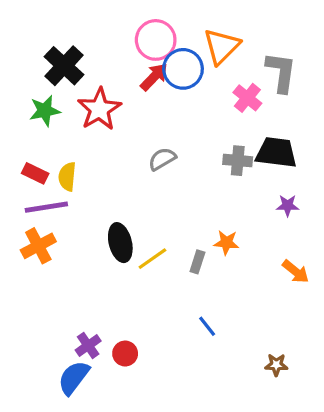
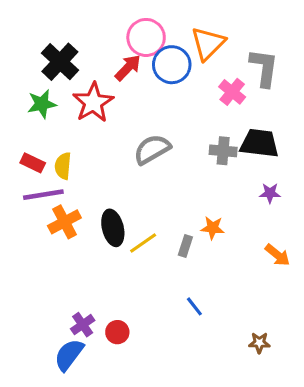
red arrow: (154, 77) -> (128, 68), moved
gray semicircle: (162, 159) -> (152, 149), size x1.4
orange cross: (38, 246) -> (64, 222), moved

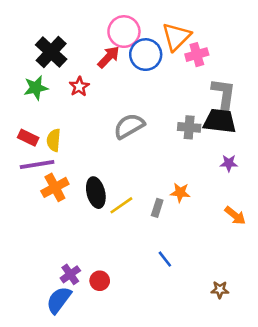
gray L-shape: (264, 68) -> (224, 94), moved
pink cross: (232, 92) -> (197, 55), moved, turned 35
red star: (93, 102) -> (79, 86), size x0.6

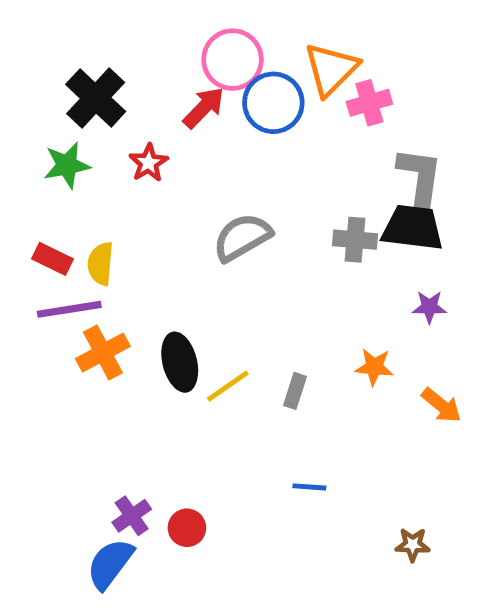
orange star: (180, 193) -> (374, 367), moved
blue line: (165, 259) -> (309, 487), turned -48

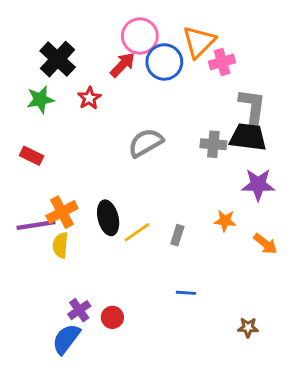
yellow semicircle: (100, 264) -> (60, 245), moved
purple star: (429, 307) -> (258, 185), size x1.6
purple line: (69, 309) -> (36, 225), moved

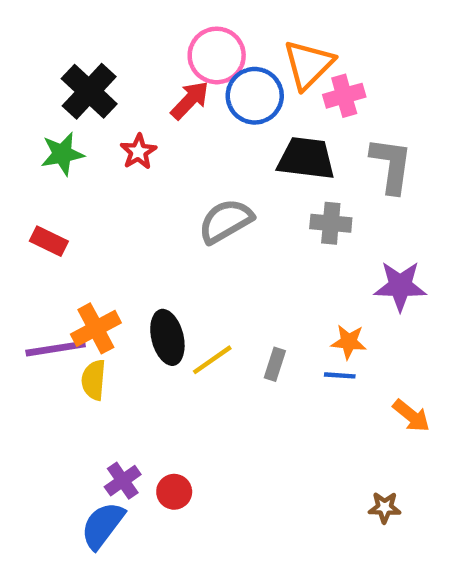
black trapezoid: (248, 137) -> (306, 158), moved
orange arrow: (265, 244) -> (411, 416), moved
blue line: (186, 293) -> (340, 375), moved

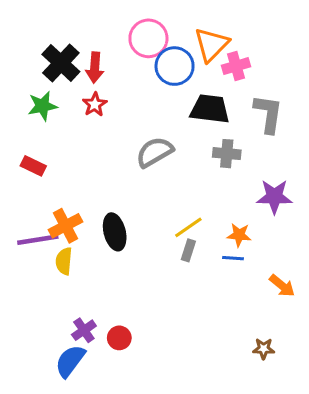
red arrow: (190, 100) -> (95, 68), moved, turned 140
yellow line: (212, 360) -> (188, 227), moved

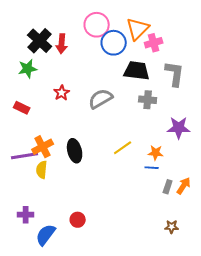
red star: (95, 104) -> (62, 93), moved
gray rectangle: (188, 250) -> (168, 187), moved
orange arrow: (282, 286) -> (184, 186), turned -96
purple cross: (84, 330) -> (26, 215), moved, turned 35

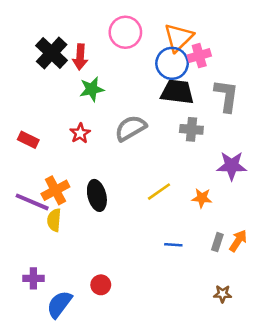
blue circle: (114, 43) -> (172, 63), moved
green star: (28, 69) -> (92, 89), moved
red star: (62, 93) -> (80, 133), moved
purple line: (25, 156) -> (32, 202), turned 32
blue line: (152, 168) -> (173, 245), moved

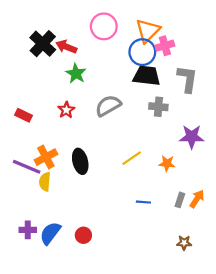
red arrow: (80, 57) -> (66, 47), turned 108
green star: (92, 89) -> (76, 74), turned -30
blue semicircle: (59, 304) -> (50, 233), moved

